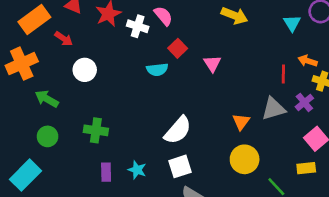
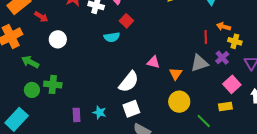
pink triangle: (212, 64) -> (153, 62), moved, turned -40
green cross: (96, 130) -> (53, 84), moved

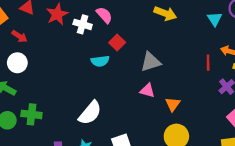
white circle: (58, 39) -> (17, 63), moved
gray triangle: (199, 63) -> (151, 62), moved
white semicircle: (129, 82) -> (90, 113), moved

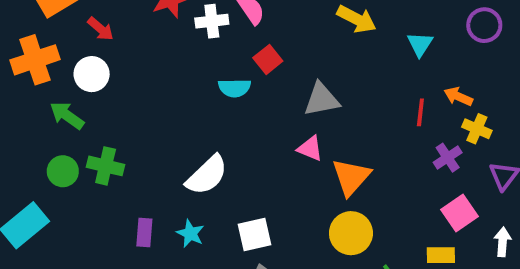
cyan triangle: (215, 19) -> (420, 44), moved
white cross: (83, 24) -> (212, 21), turned -30
orange triangle: (173, 104) -> (351, 177), size x1.5

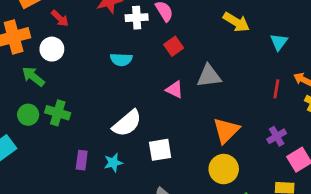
cyan semicircle: (235, 88) -> (121, 60), moved
pink triangle: (310, 148) -> (175, 90), moved
purple cross: (448, 158) -> (277, 136), moved
cyan star: (190, 233) -> (113, 163), turned 30
white square: (254, 235) -> (160, 150), moved

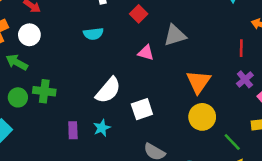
red line: (276, 89) -> (241, 48), moved

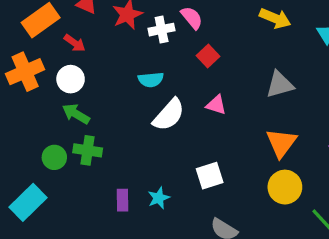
gray triangle: (175, 35) -> (280, 85), moved
green arrow: (17, 62) -> (76, 114), moved
white semicircle: (108, 90) -> (169, 115), moved

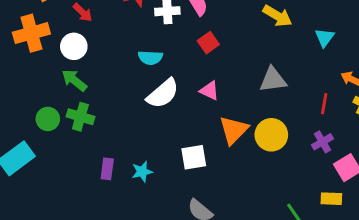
orange triangle: (281, 143) -> (234, 130), moved
yellow circle: (285, 187) -> (271, 135), moved

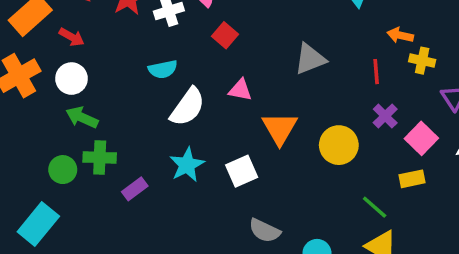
yellow circle: (271, 135) -> (339, 145), moved
purple rectangle: (107, 169) -> (135, 189), moved, turned 60
cyan star: (142, 172) -> (187, 165), moved, size x1.4

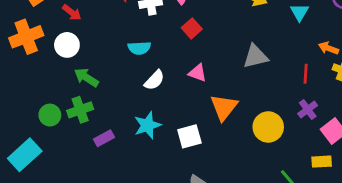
white semicircle: (188, 107) -> (154, 80), size x0.7
green arrow: (82, 117) -> (86, 77), moved
green cross: (100, 158) -> (80, 110), turned -30

